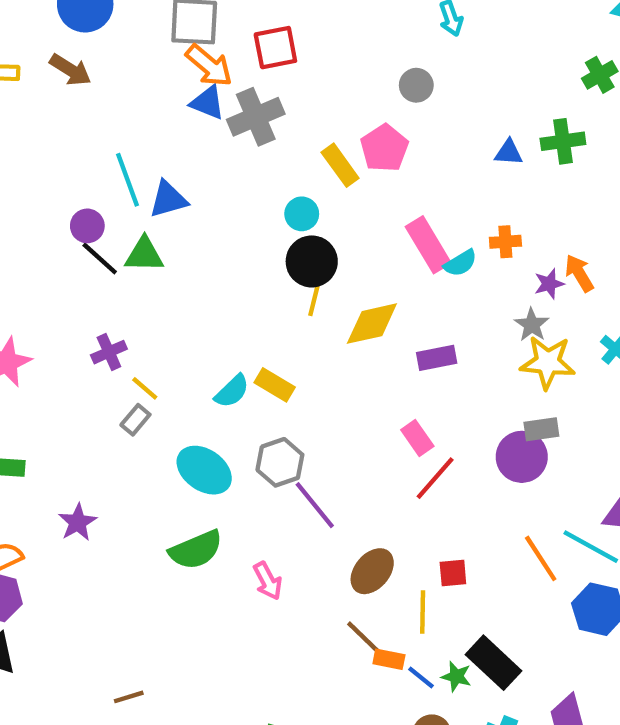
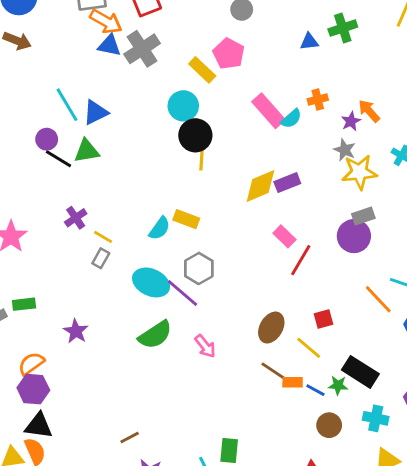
cyan circle: (302, 214) -> (183, 106), size x1.4
yellow diamond: (372, 324) -> (260, 186), moved
purple line: (315, 505) -> (182, 293), moved
yellow line: (423, 612) -> (309, 348), turned -40

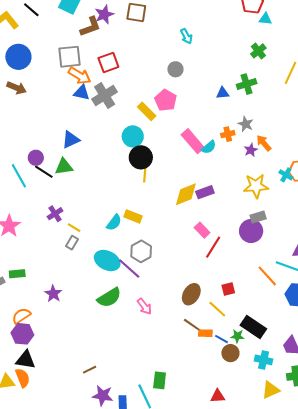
cyan line: (67, 105) -> (19, 176), moved
gray star: (345, 150) -> (246, 124), moved
brown circle: (329, 425) -> (230, 353), moved

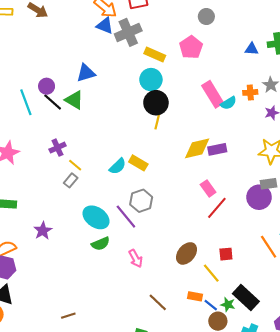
yellow rectangle: (147, 111) -> (155, 55), moved, turned -30
green triangle: (64, 167) -> (74, 100), turned 30
cyan ellipse: (107, 261) -> (96, 217), moved
green semicircle: (109, 297) -> (101, 244), size x0.7
brown line: (192, 325) -> (158, 302), moved

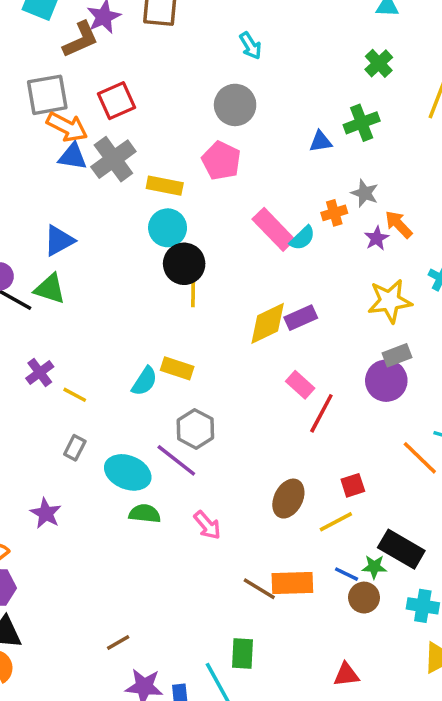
gray circle: (206, 17) -> (235, 105), size x1.5
gray rectangle: (71, 180) -> (75, 448), moved
green semicircle: (101, 244) -> (145, 514), turned -138
yellow line: (211, 273) -> (336, 522), turned -66
orange rectangle: (195, 296) -> (292, 583), moved, size x1.6

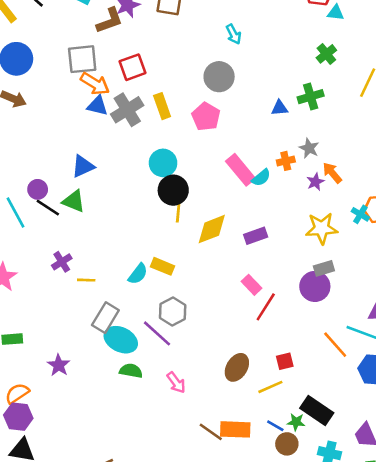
yellow rectangle: (165, 186) -> (162, 106), moved, turned 55
yellow diamond: (268, 323) -> (212, 229), moved
yellow line: (75, 395) -> (86, 280), turned -30
gray rectangle: (75, 448) -> (105, 318), moved, size x1.6

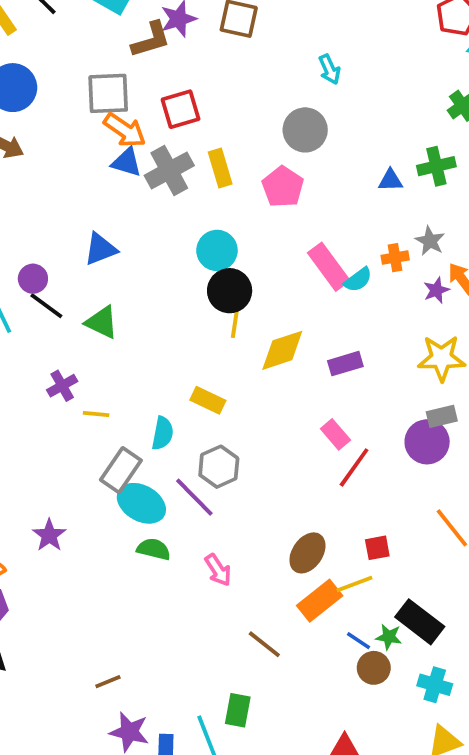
green triangle: (74, 201) -> (102, 322), moved
cyan semicircle: (138, 274) -> (163, 433), moved, turned -30
orange rectangle: (235, 429) -> (320, 601), moved, turned -44

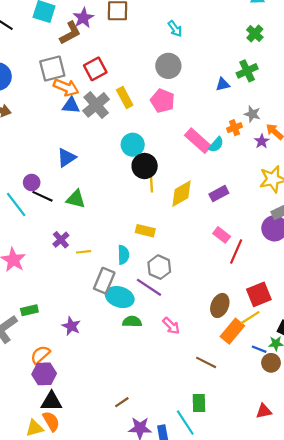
red square: (377, 548) -> (259, 294), size x1.6

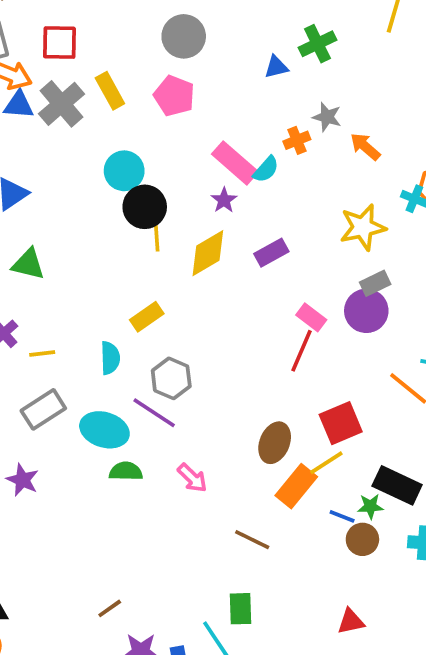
red square: (95, 69) -> (59, 43), turned 30
purple star: (262, 141) -> (224, 200), moved
yellow rectangle: (145, 231) -> (147, 317), turned -48
pink rectangle: (222, 235) -> (311, 317), moved
gray rectangle: (104, 281) -> (43, 409), moved, turned 35

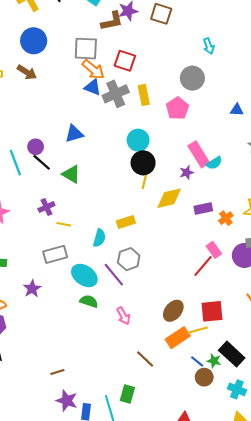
orange cross: (297, 140) -> (226, 218), moved, turned -32

